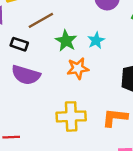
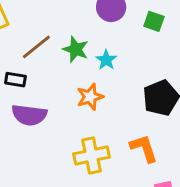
green star: (66, 41) -> (76, 49), moved
orange L-shape: (115, 118) -> (144, 148), turned 75

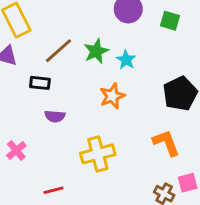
green star: (76, 49) -> (96, 51), turned 30
purple semicircle: (29, 115) -> (55, 116), size x0.6
yellow cross: (92, 155) -> (98, 154), moved

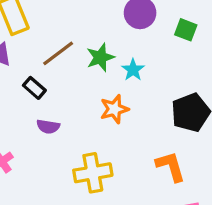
black rectangle: (40, 83) -> (34, 88), turned 30

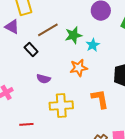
purple semicircle: (48, 127) -> (43, 79), moved
orange L-shape: (171, 166) -> (100, 99), moved

